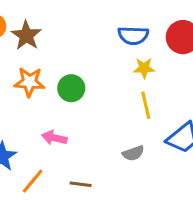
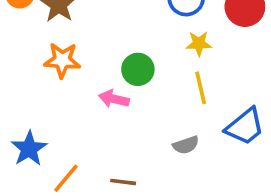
green circle: (71, 88) -> (138, 69), moved
pink arrow: (54, 138) -> (114, 99), moved

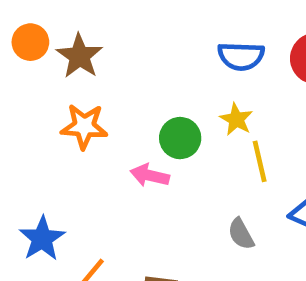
yellow star: (199, 44) -> (236, 119), moved, turned 30
gray semicircle: (186, 145) -> (241, 234), turned 80

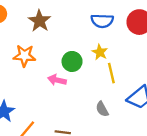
brown star: (80, 56) -> (40, 21), moved

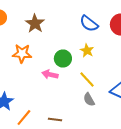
blue semicircle: (102, 21) -> (89, 24), turned 36
yellow line: (111, 73) -> (87, 80), moved, turned -30

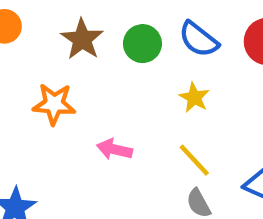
green circle: (63, 58) -> (142, 44), moved

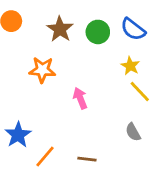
pink arrow: (114, 149) -> (80, 98), turned 55
yellow line: (194, 160) -> (140, 92), moved

